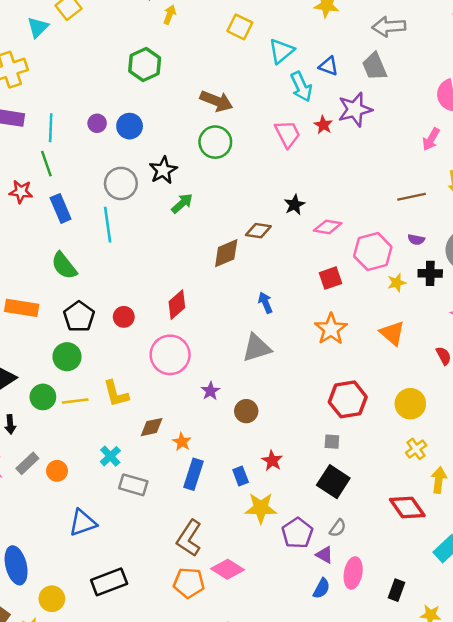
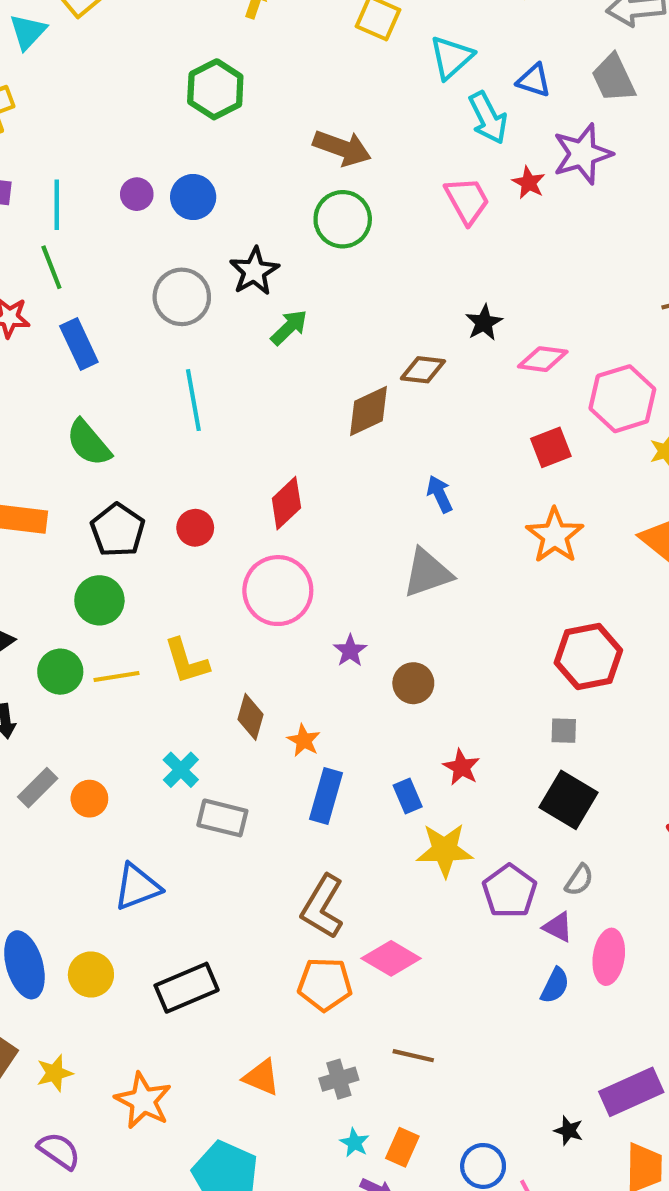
cyan line: (108, 225) -> (193, 400), moved
brown diamond: (152, 427) -> (251, 717), turned -60
yellow circle: (52, 599) -> (91, 974), moved

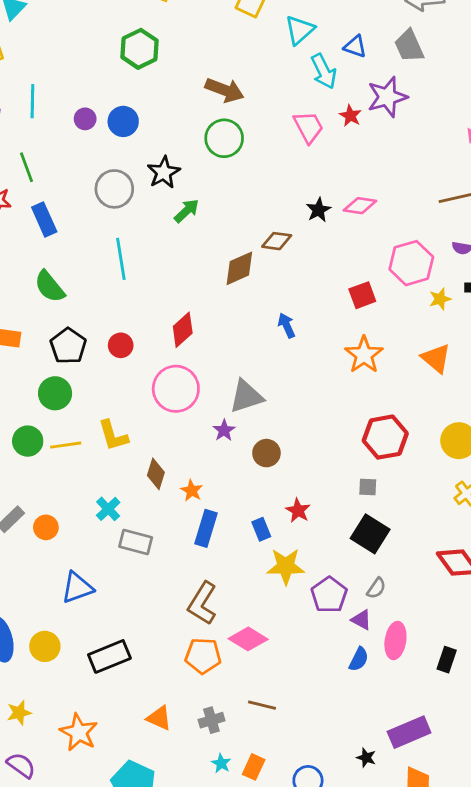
cyan line: (57, 205) -> (32, 101), moved
pink diamond: (543, 359) -> (360, 206), moved
gray triangle: (427, 573) -> (246, 396), moved

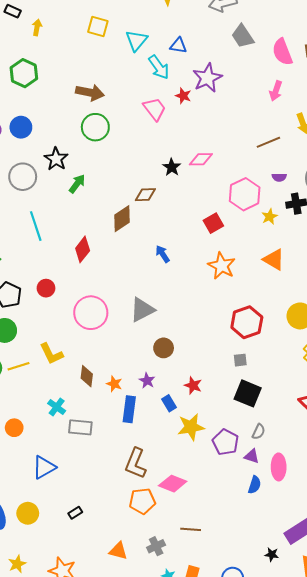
gray trapezoid: (409, 46) -> (243, 36), moved
red diamond: (183, 330) -> (83, 249), moved
purple star: (224, 430) -> (147, 381), moved
black rectangle: (109, 656) -> (75, 513), size x0.5

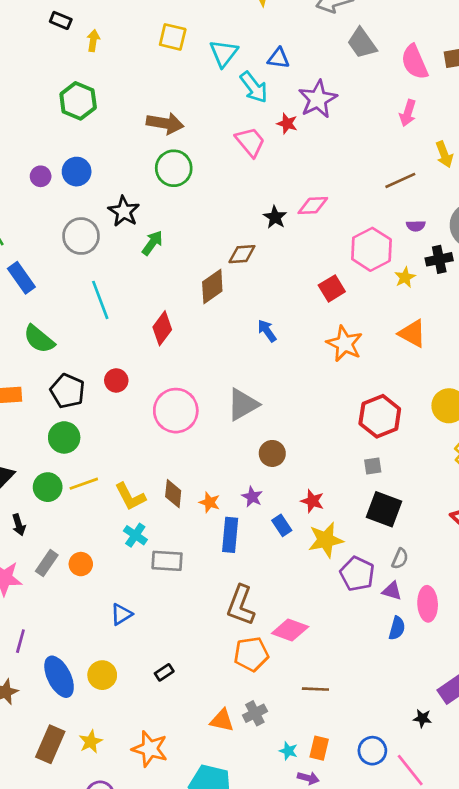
yellow L-shape: (51, 354) -> (130, 497), moved
yellow star: (191, 427) -> (326, 540), moved
blue triangle: (44, 467) -> (121, 614), size x0.7
gray cross: (156, 546) -> (255, 713), moved

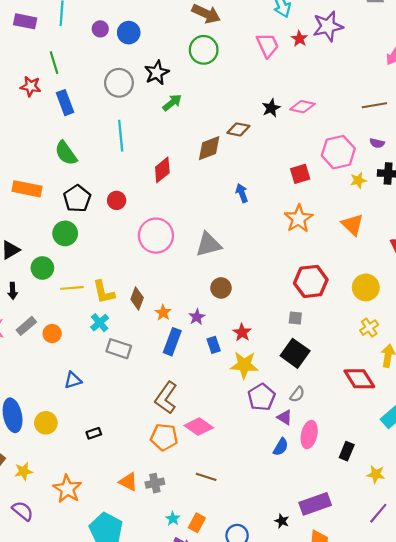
yellow line: (84, 484) -> (72, 288), moved

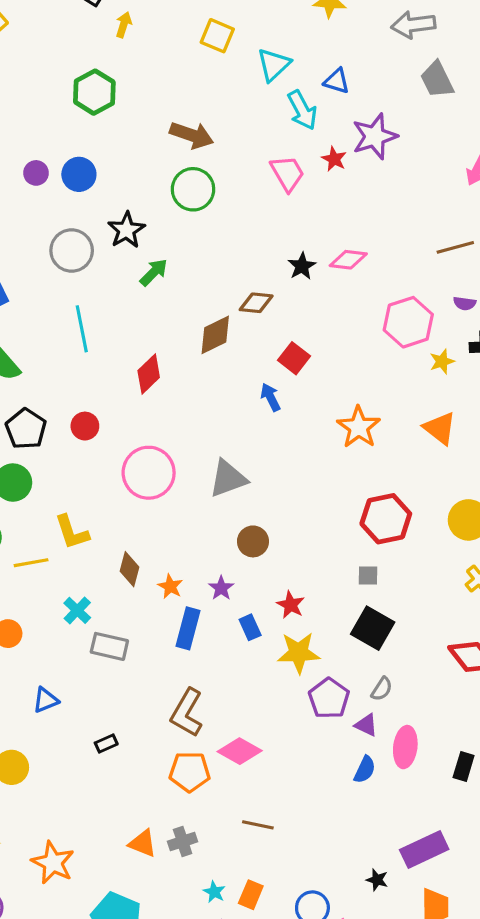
red square: (300, 174) -> (294, 358), moved, turned -30
yellow L-shape: (104, 292) -> (72, 532), moved
black rectangle: (94, 433) -> (106, 743), moved

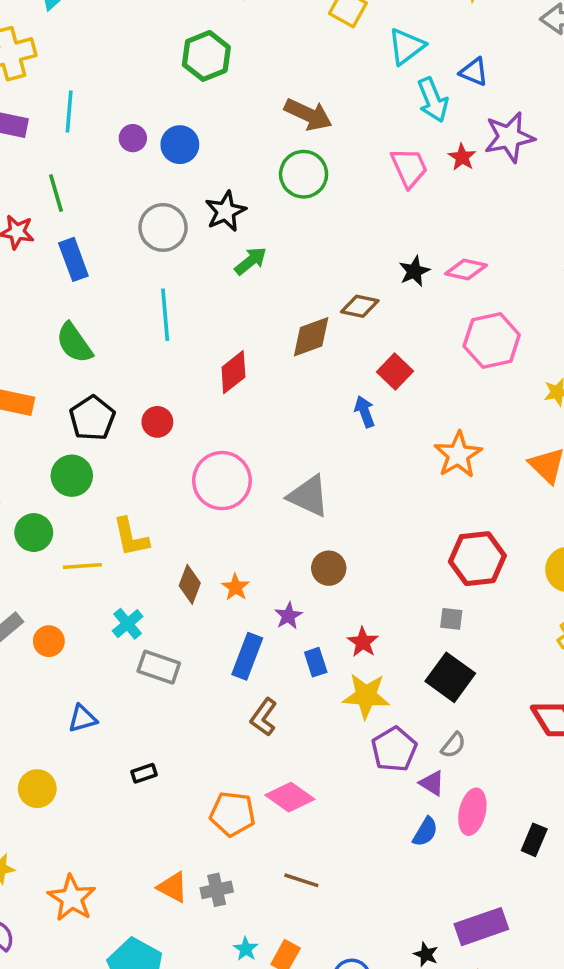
pink hexagon: (408, 322) -> (492, 341), moved
gray triangle: (228, 479) -> (309, 496), turned 39
orange star: (170, 586) -> (236, 587), moved
brown L-shape: (187, 713) -> (264, 717), moved, size x0.7

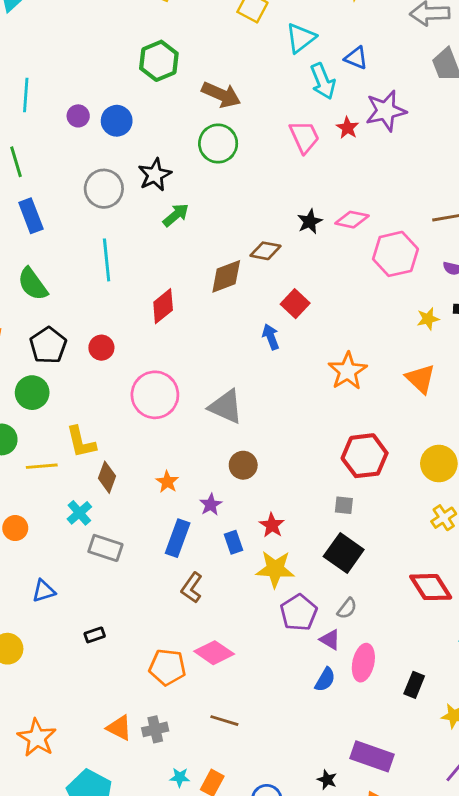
green hexagon: (206, 56) -> (159, 61), moved
pink hexagon: (492, 341) -> (395, 254), moved
brown diamond: (190, 584) -> (107, 477), moved
purple rectangle: (481, 927) -> (372, 756), turned 39
cyan star: (246, 949) -> (180, 777), turned -30

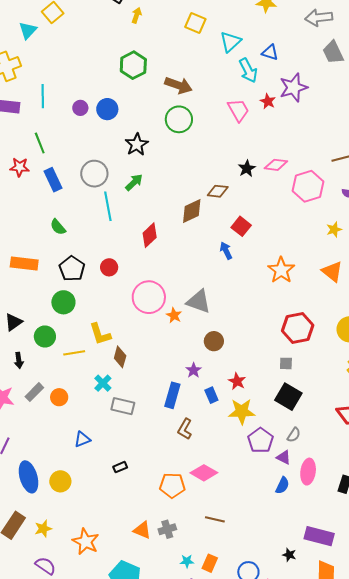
gray circle: (104, 189) -> (94, 174), moved
green arrow: (176, 215) -> (134, 182), moved
green semicircle: (33, 284) -> (58, 227), size x0.7
orange star: (167, 482) -> (174, 315), moved

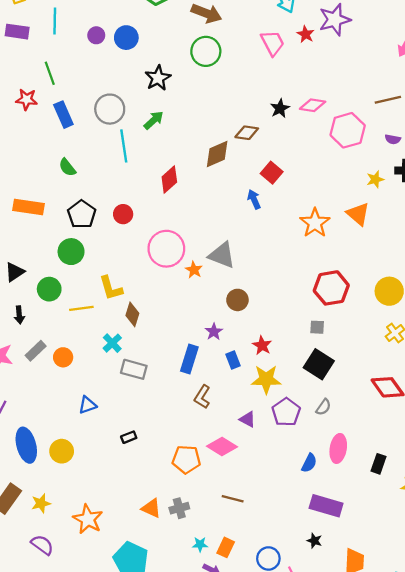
orange triangle: (332, 271) -> (358, 214), moved
purple triangle: (284, 457) -> (248, 419), moved
purple rectangle: (319, 536) -> (326, 506), moved

